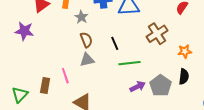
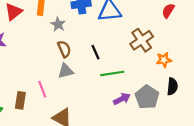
orange star: (185, 51) -> (164, 60), moved

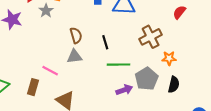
gray star: (58, 24) -> (46, 11), moved
pink line: (42, 89) -> (50, 71), turned -49
gray pentagon: (147, 97) -> (147, 79), moved
brown rectangle: (20, 100) -> (33, 87), moved

